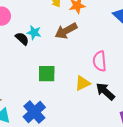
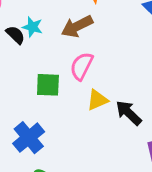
pink semicircle: (100, 61) -> (82, 66), moved, turned 30

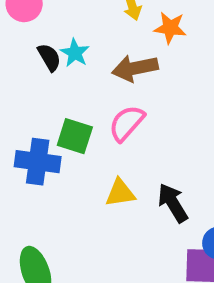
yellow triangle: (97, 100) -> (120, 193), moved
blue cross: (29, 138) -> (38, 162), moved, turned 32

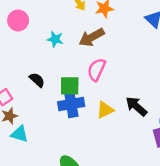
black semicircle: (49, 57) -> (37, 80), moved
blue cross: (38, 162) -> (71, 104), moved

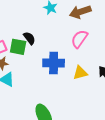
green square: (70, 86) -> (18, 47), moved

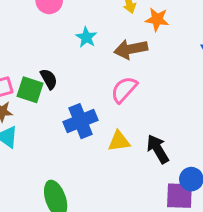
blue cross: (54, 63) -> (80, 121), turned -30

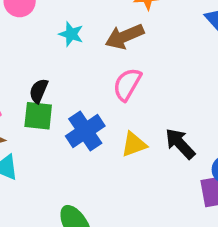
black semicircle: (49, 79) -> (39, 91), turned -115
green square: (30, 90) -> (38, 116), moved

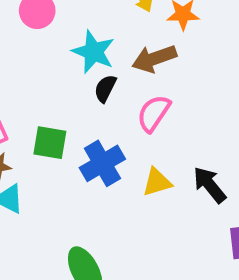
cyan star: (71, 34) -> (93, 52), size x1.5
black semicircle: (39, 91) -> (105, 88), moved

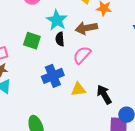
black semicircle: (105, 88) -> (60, 39), turned -40
green square: (50, 143) -> (32, 41), moved

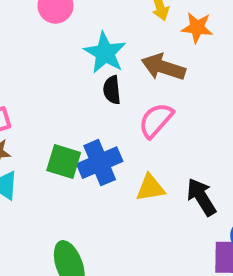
brown arrow: (86, 28) -> (163, 67), turned 30
green square: (32, 41) -> (64, 162), moved

